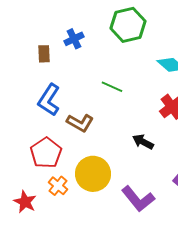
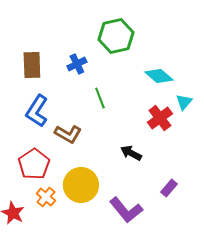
blue cross: (74, 39) -> (77, 64), moved
brown rectangle: (44, 54) -> (32, 65), size x1.5
green line: (112, 87) -> (100, 98), turned 45

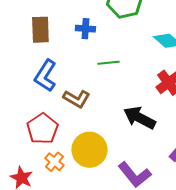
blue cross: (77, 64) -> (85, 29), turned 30
green line: (100, 98) -> (108, 63), turned -75
black arrow: (131, 153) -> (139, 118), size x1.5

